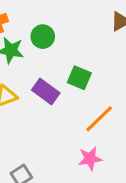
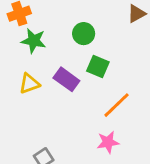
green circle: (43, 37) -> (84, 34), moved

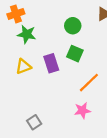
green circle: (84, 34) -> (73, 26), moved
purple rectangle: (66, 79) -> (51, 63), turned 36

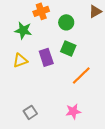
orange cross: (16, 14) -> (41, 11), moved
pink star: (82, 110) -> (73, 111), moved

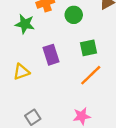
green square: (68, 48) -> (88, 48), moved, turned -35
yellow triangle: (20, 60) -> (21, 72), moved

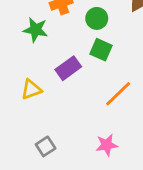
green square: (88, 48) -> (101, 50), moved, turned 36
purple rectangle: (51, 55) -> (68, 68), turned 72

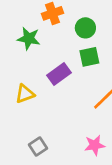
green square: (101, 50) -> (89, 57), turned -36

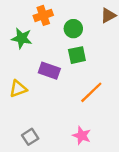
purple rectangle: (59, 74) -> (49, 71), turned 55
pink star: (95, 145) -> (82, 136), turned 30

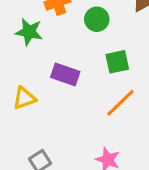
green square: (77, 55) -> (117, 62), moved

